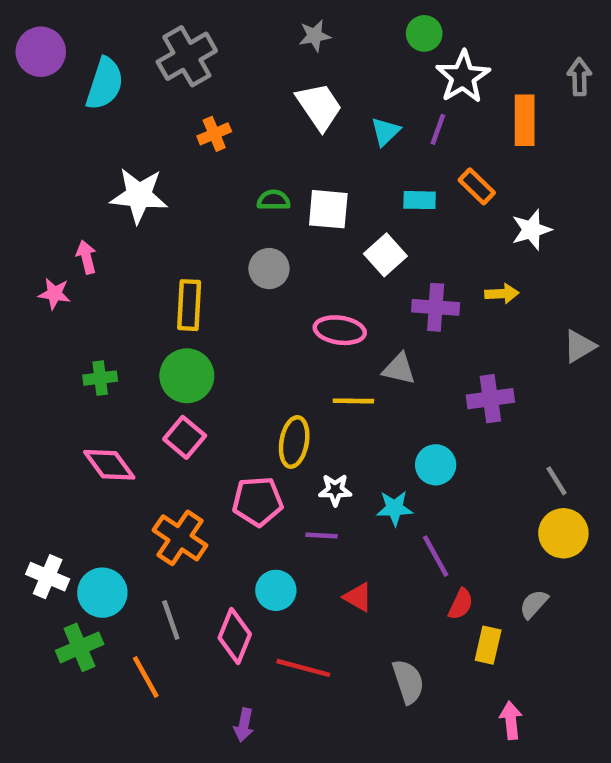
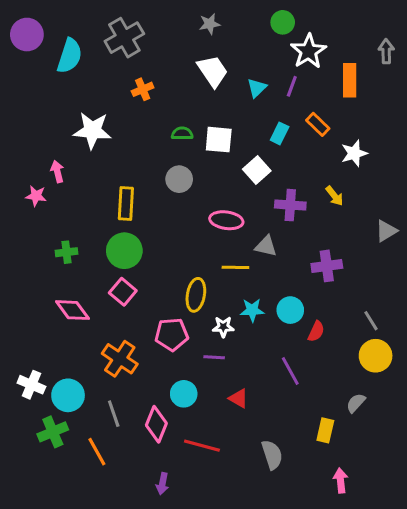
cyan rectangle: (420, 200) -> (280, 133), turned -65
yellow arrow: (502, 294) -> (334, 196), turned 55
cyan star: (395, 508) -> (252, 310), moved
red semicircle: (461, 604) -> (316, 331), moved

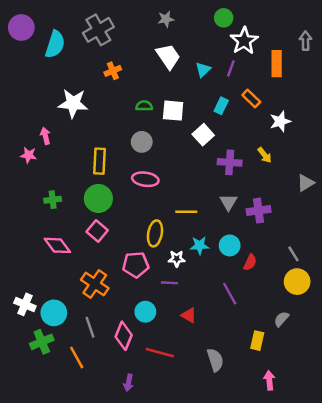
pink ellipse: (226, 220) -> (145, 179), moved
gray triangle: (266, 246) -> (228, 202), moved, turned 48

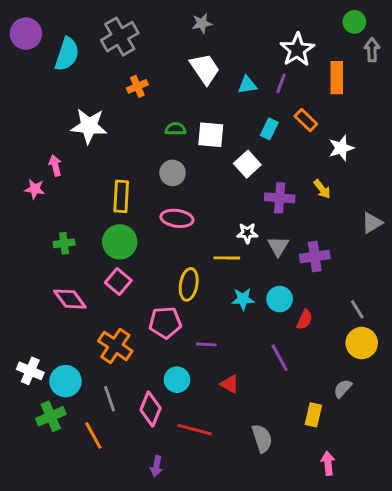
green circle: (224, 18) -> (354, 22), moved
cyan triangle: (203, 70) -> (247, 85), turned 35
white star: (177, 259) -> (247, 233), moved

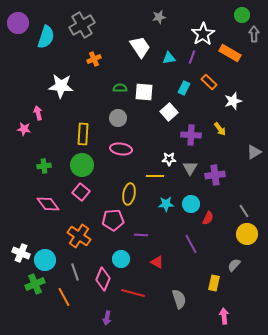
gray star: (202, 23) -> (159, 17), moved
orange rectangle: (337, 78) -> (230, 53), turned -60

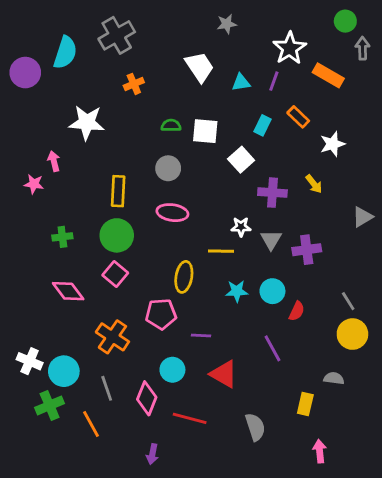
purple circle: (18, 23) -> (25, 73), moved
red triangle: (157, 262) -> (224, 374), size x1.5
gray semicircle: (234, 265) -> (334, 378), turned 56

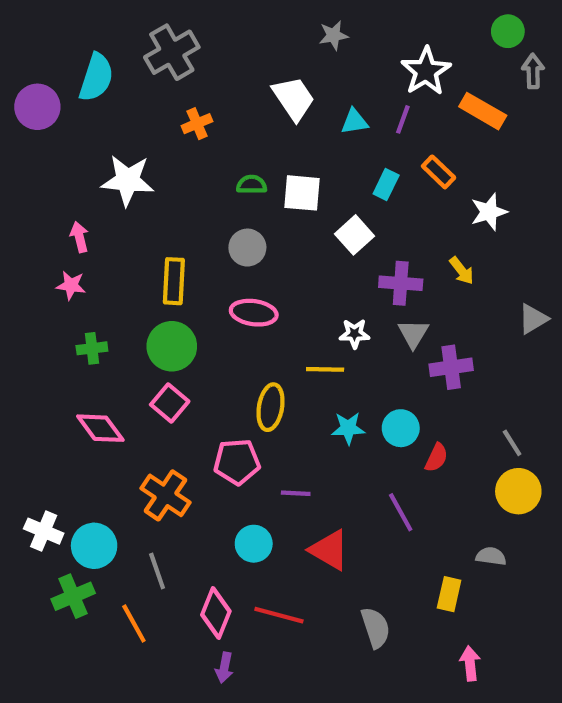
pink star: (34, 184) -> (71, 285), moved
gray triangle: (271, 240) -> (413, 334), moved
pink diamond: (147, 398) -> (216, 613), moved

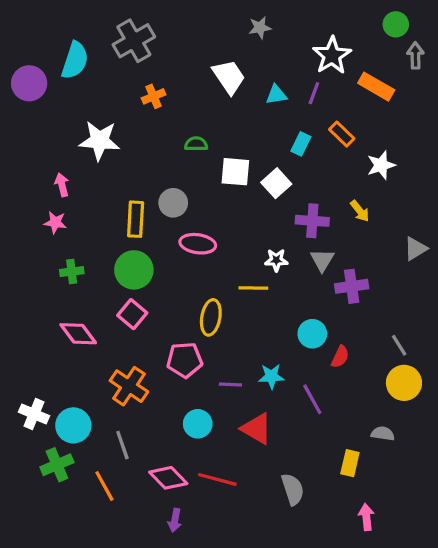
white square: (302, 193) -> (235, 172), moved
gray circle: (247, 248) -> (173, 203), moved
cyan star: (348, 428) -> (271, 376), moved
pink diamond: (216, 613) -> (168, 478), turned -66

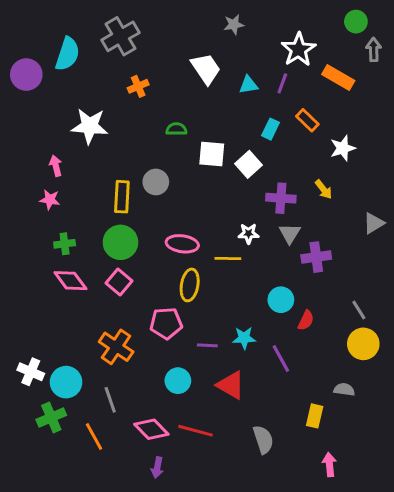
pink ellipse: (198, 244) -> (182, 244), moved
pink diamond: (78, 334) -> (70, 281), moved

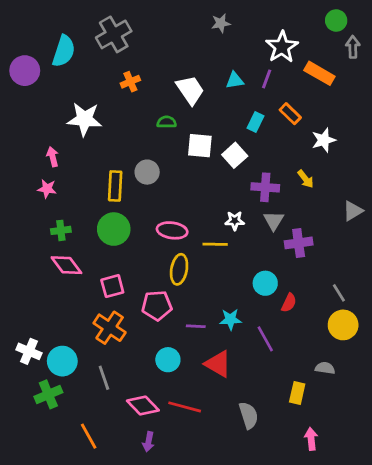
white trapezoid: (206, 69) -> (190, 90), moved
pink square: (119, 282) -> (112, 286), moved, turned 35
orange line: (94, 437) -> (89, 436), moved

